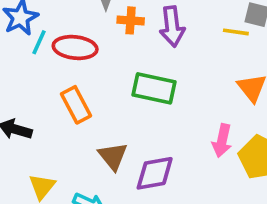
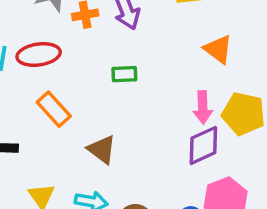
green rectangle: (154, 88) -> (124, 74), size x0.6
purple diamond: (155, 173) -> (203, 145), moved

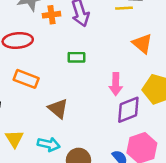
pink arrow: (203, 107) -> (116, 84), moved
orange rectangle: (54, 109) -> (26, 79), turned -30

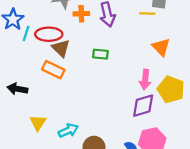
pink arrow: (116, 84) -> (145, 80), moved
brown triangle: (58, 109) -> (61, 48), moved
cyan arrow: (49, 144) -> (68, 130), turned -42

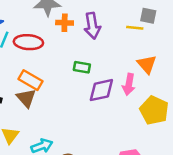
brown triangle: (61, 48) -> (26, 98), moved
pink arrow: (145, 80) -> (129, 84), moved
purple diamond: (143, 106) -> (101, 90), moved

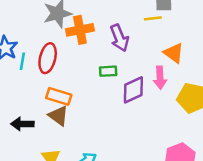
orange cross: (65, 23) -> (80, 30), size x1.5
purple arrow: (92, 26) -> (119, 38), moved
red ellipse: (28, 42) -> (48, 58), turned -68

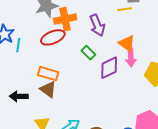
orange triangle: (174, 53) -> (127, 43), moved
red ellipse: (48, 58) -> (53, 37), moved, turned 55
green rectangle: (108, 71) -> (88, 53), turned 48

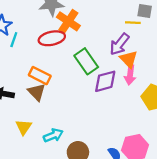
orange cross: (65, 19) -> (68, 21), turned 35
purple arrow: (97, 25) -> (119, 44), moved, turned 50
green rectangle: (88, 53) -> (86, 61), size x1.6

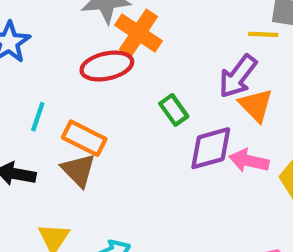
cyan line: (14, 40) -> (38, 117), moved
green rectangle: (86, 61) -> (174, 110), size x0.6
pink arrow: (130, 75) -> (249, 161), moved, turned 96

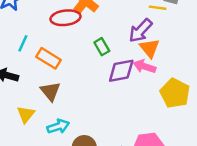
pink arrow: (249, 161) -> (144, 66), moved
brown triangle: (78, 170) -> (50, 91), moved

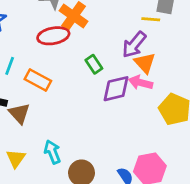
brown triangle: (50, 91) -> (19, 113), moved
yellow triangle: (26, 114) -> (16, 158), moved
cyan arrow: (58, 126) -> (52, 152), turned -90

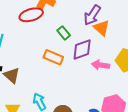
orange rectangle: (38, 80) -> (53, 57), moved
pink arrow: (141, 83) -> (100, 65), moved

